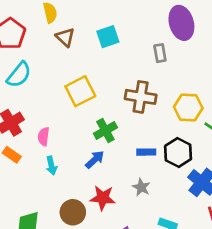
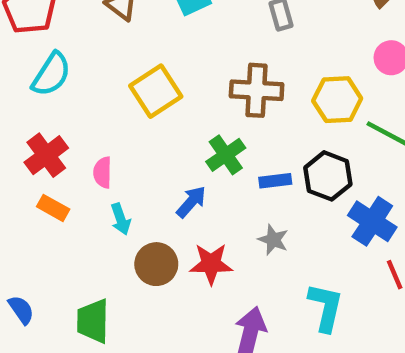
green cross: (105, 131) -> (226, 155), moved
brown circle: (73, 212) -> (156, 264), moved

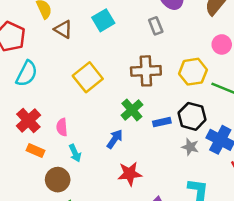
gray star: (273, 240) -> (190, 147), moved
brown circle: (156, 264) -> (58, 180), moved

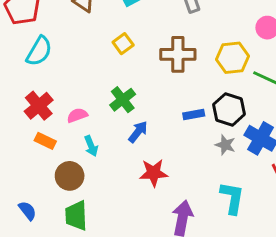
yellow square: (88, 77) -> (123, 44), moved, size x0.6
green cross: (132, 110) -> (123, 100), moved
pink semicircle: (62, 127) -> (77, 115), turned 72

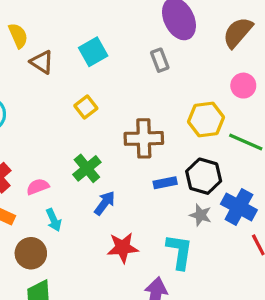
brown cross: (178, 54) -> (144, 138), moved
cyan L-shape: (232, 198) -> (179, 252), moved

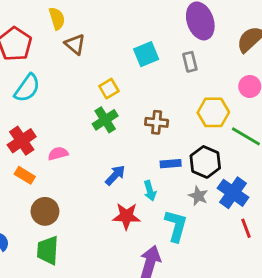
cyan square: (93, 52) -> (146, 54), moved
gray rectangle: (160, 60) -> (190, 62), moved
brown cross: (144, 138) -> (157, 122), size x0.7
green cross: (87, 168) -> (105, 120), moved
cyan arrow: (54, 220) -> (150, 191), moved

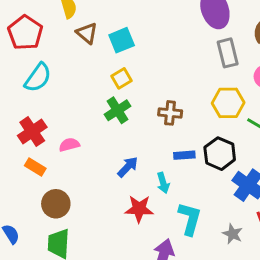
cyan square: (146, 54) -> (122, 40), moved
gray rectangle: (190, 62) -> (228, 53), moved, size x1.4
gray star: (198, 196) -> (232, 234), moved

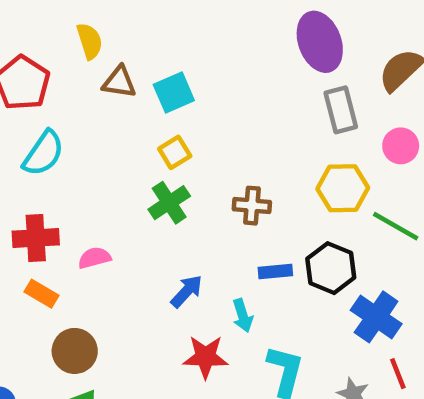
brown triangle: (87, 33) -> (119, 82), turned -30
red cross: (32, 131) -> (36, 238), turned 32

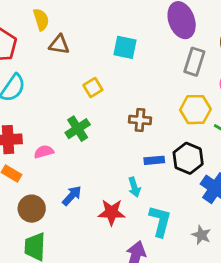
cyan square: (174, 92) -> (125, 47), moved, turned 35
gray rectangle: (341, 110) -> (194, 62), turned 32
green cross: (169, 203) -> (78, 129), moved
blue arrow: (187, 291) -> (72, 196), moved

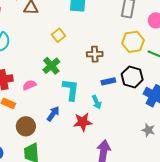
cyan L-shape: (160, 221) -> (71, 90), moved

